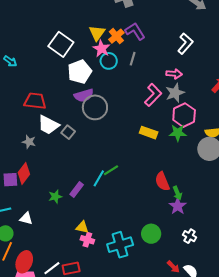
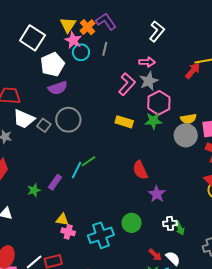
gray circle: (95, 107) -> (68, 120), moved
green arrow: (177, 193) -> (180, 228), moved
white cross: (190, 236) -> (170, 223), turned -32

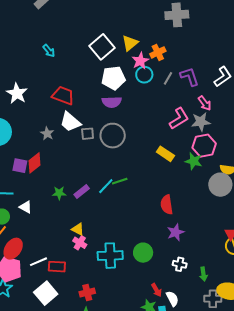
purple L-shape: (106, 21) -> (190, 77), moved
yellow triangle: (68, 25) -> (130, 43), moved
pink arrow: (147, 62) -> (205, 103), turned 35
gray square: (44, 125) -> (88, 134), turned 32
green arrow: (180, 228) -> (203, 274), moved

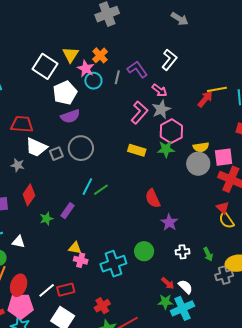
red diamond: (34, 163) -> (29, 195), moved
cyan line: (106, 186) -> (87, 187), moved

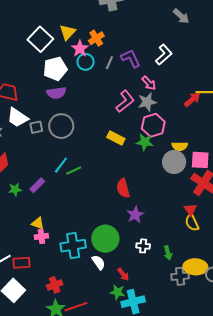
green circle: (144, 251) -> (105, 239), size x1.4
pink cross: (81, 260) -> (41, 236), turned -32
white semicircle: (185, 287) -> (99, 262), moved

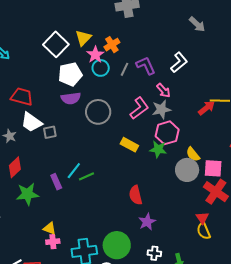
gray circle: (61, 126) -> (98, 112), moved
yellow semicircle: (180, 146) -> (193, 154), turned 49
purple rectangle: (37, 185) -> (56, 182), moved, turned -70
green star: (15, 189) -> (27, 194), size x1.6

